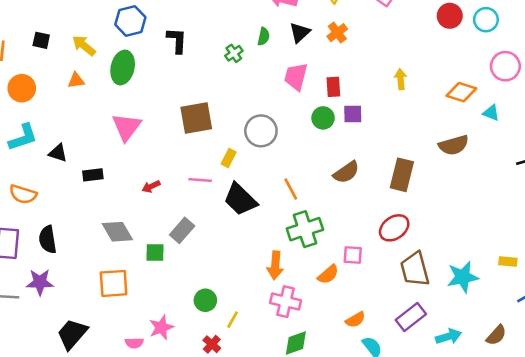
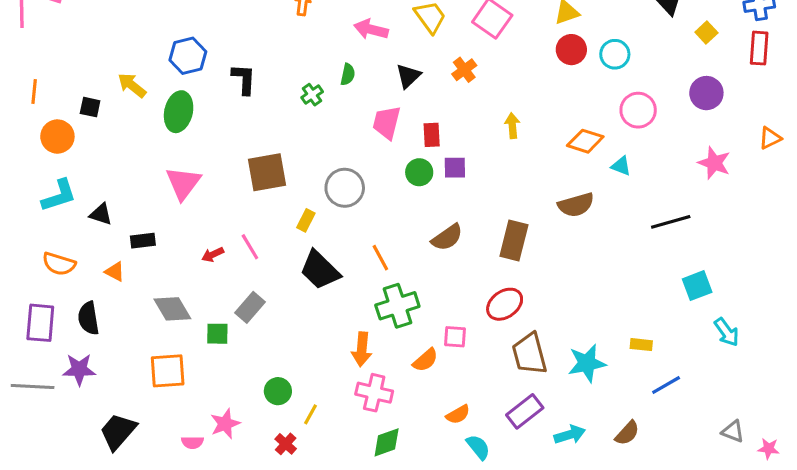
black triangle: (300, 33) -> (408, 76), moved
orange cross: (337, 33) -> (464, 70), moved
black square: (41, 40) -> (90, 107), moved
orange triangle: (76, 80) -> (115, 272), moved, turned 36
pink line: (200, 180) -> (250, 247), moved, turned 55

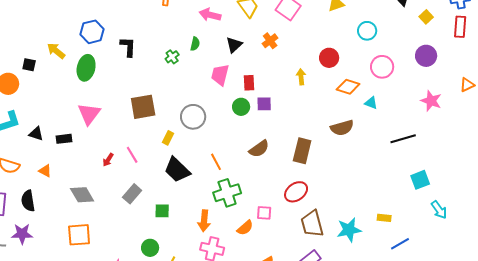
red circle: (571, 50) -> (329, 58), moved
black rectangle: (143, 241) -> (64, 139), moved
red arrow: (213, 255) -> (108, 160), turned -32
green square: (217, 334) -> (162, 211), moved

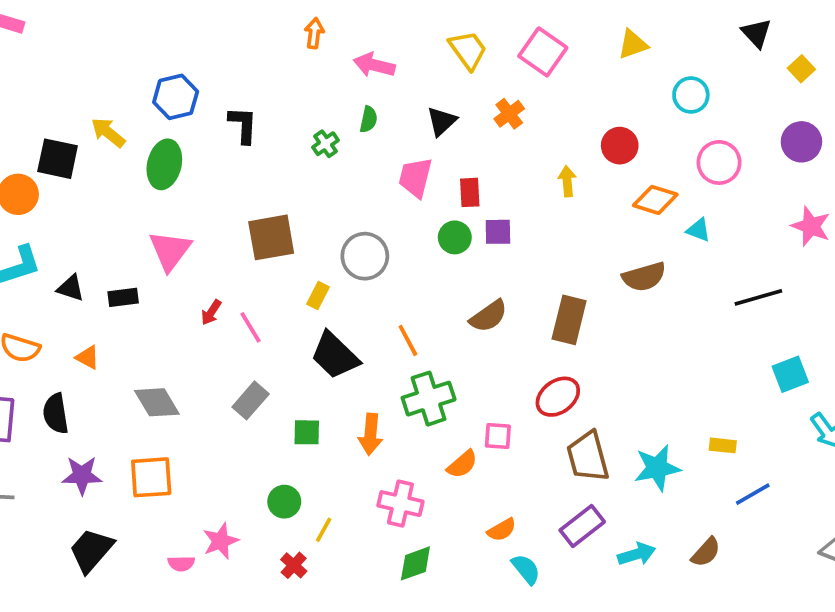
pink arrow: (210, 15) -> (374, 65), moved
black square: (29, 65) -> (58, 159), size x1.6
red arrow: (108, 160) -> (211, 312), moved
orange arrow: (204, 221) -> (370, 434), moved
purple star: (22, 234) -> (82, 475), moved

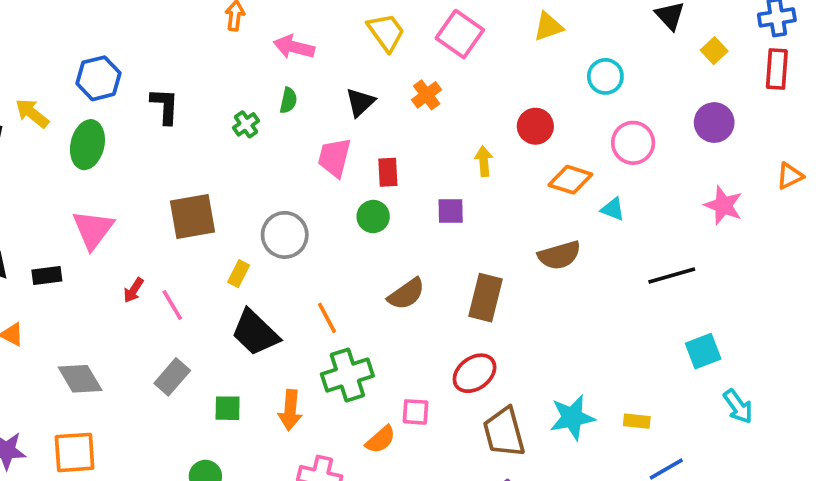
purple square: (498, 232) -> (451, 211), moved
cyan star: (657, 468) -> (572, 417), moved

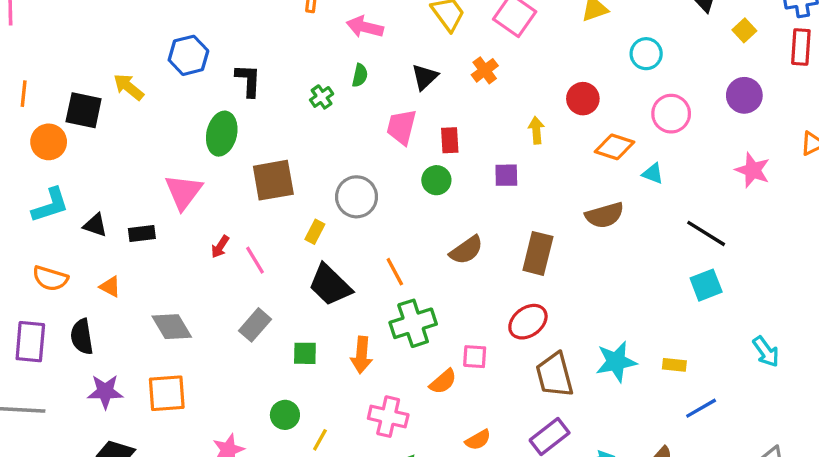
green ellipse: (87, 145) -> (222, 134), moved
black line: (672, 276) -> (706, 233), turned 48
cyan square: (703, 351) -> (706, 285), moved

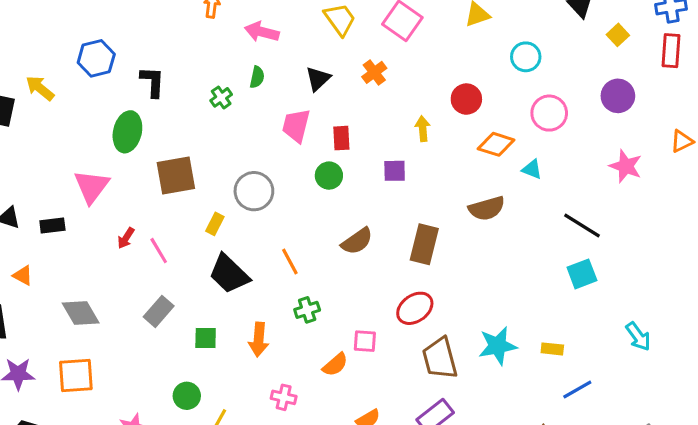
green cross: (413, 323) -> (307, 310), size x0.6
pink cross: (388, 417) -> (284, 397), size x0.7

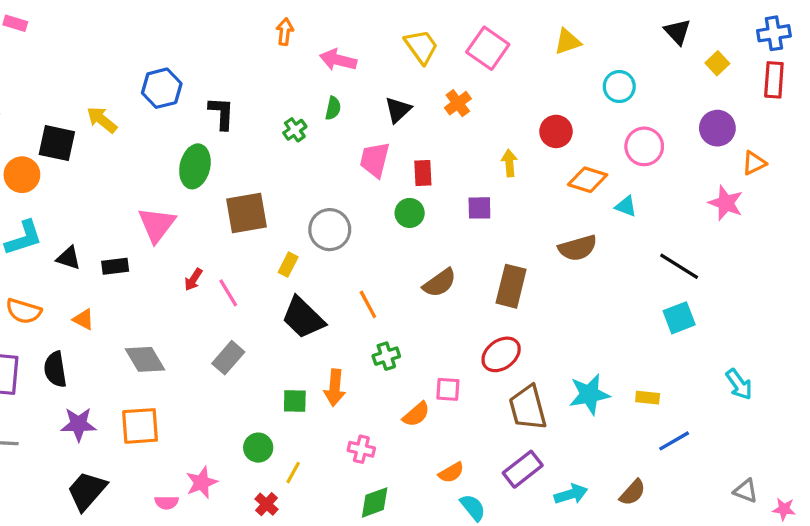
orange triangle: (682, 141) -> (754, 163), moved
green square: (206, 338) -> (295, 401), moved

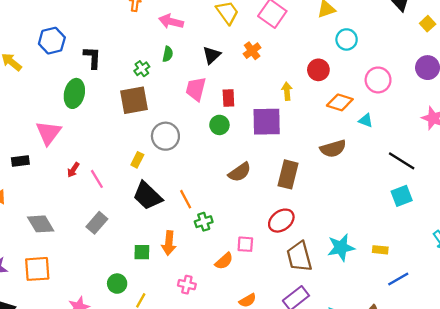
cyan circle: (619, 87) -> (347, 39), moved
purple square: (479, 208) -> (267, 122), size x1.8
brown square: (247, 213) -> (134, 100), moved
orange line: (368, 304) -> (186, 199), moved

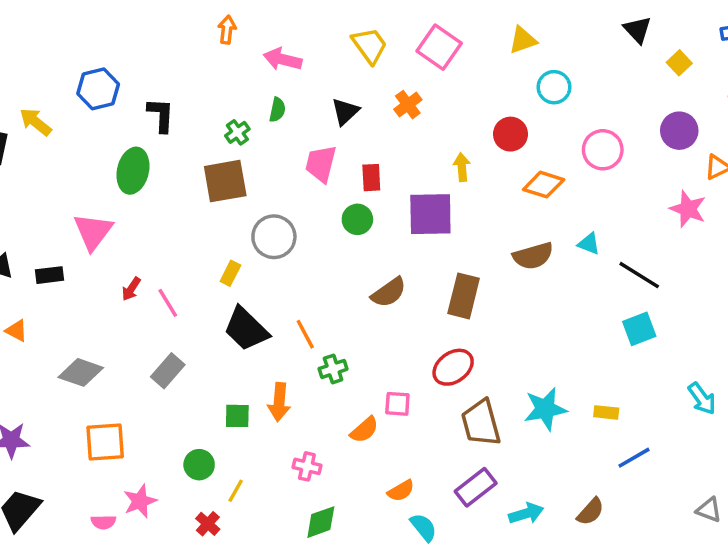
cyan triangle: (366, 120) -> (589, 244), moved
gray diamond: (41, 224) -> (81, 372), turned -40
orange square: (37, 269) -> (105, 442), moved

